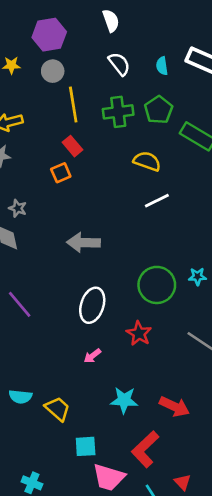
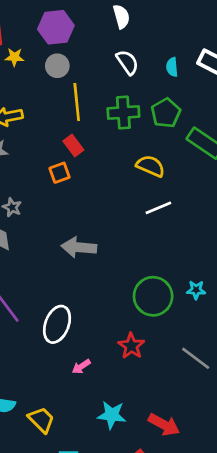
white ellipse: (92, 305) -> (57, 324), moved

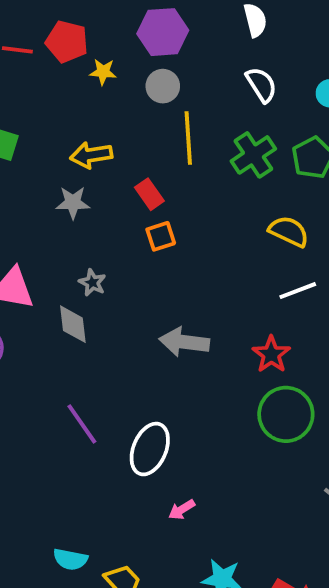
green cross: (123, 112) -> (253, 155), turned -32
red rectangle: (73, 145) -> (149, 194), moved
red star: (131, 346) -> (271, 354), moved

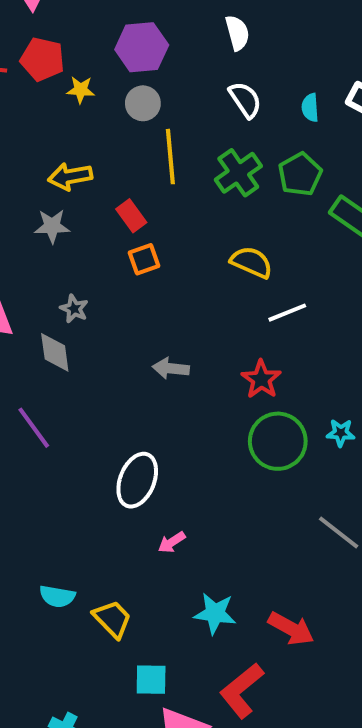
yellow semicircle: (289, 231) -> (251, 262), moved
gray arrow: (184, 342) -> (171, 368), size x0.7
purple line: (82, 424) -> (34, 428), moved

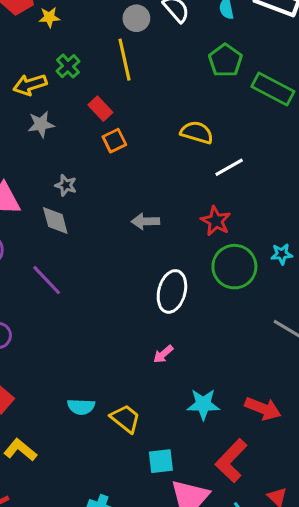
gray circle: (143, 103) -> (136, 18), moved
green cross: (238, 173) -> (68, 66), moved, size x0.7
yellow arrow: (70, 176) -> (30, 85), moved
white ellipse: (137, 480) -> (172, 291), moved

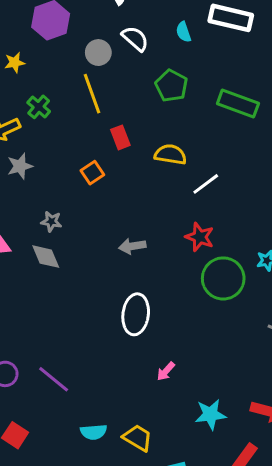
green pentagon: (225, 60) -> (171, 86), moved
red rectangle: (100, 109) -> (120, 137), moved, turned 30
purple line: (47, 280) -> (54, 379), moved
white ellipse: (172, 291) -> (136, 314), moved

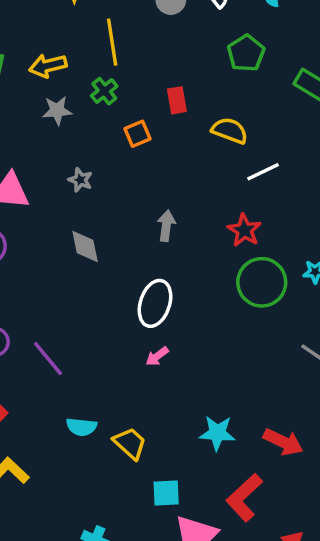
yellow line: (92, 94) -> (112, 42), moved
green cross: (39, 107) -> (104, 91), moved
gray arrow: (132, 246) -> (166, 226), turned 95
gray diamond: (46, 257) -> (85, 247), moved
pink arrow: (166, 371) -> (157, 356), moved

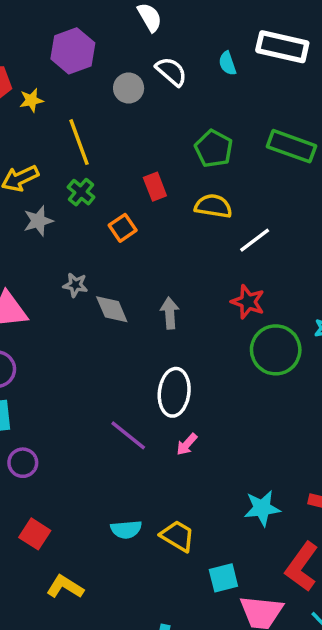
green pentagon: (246, 53) -> (214, 149), moved
gray diamond: (85, 247) -> (112, 309), moved
purple line: (48, 358) -> (128, 435), moved

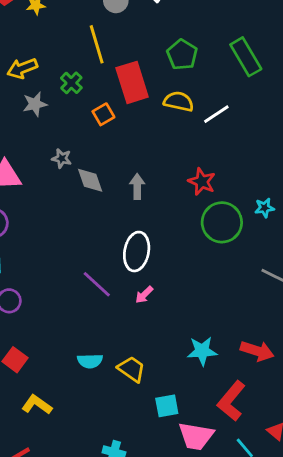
yellow line: (79, 142) -> (97, 44), moved
green rectangle: (291, 146) -> (246, 57), turned 36
red rectangle: (155, 187) -> (132, 82), size x1.8
white line: (255, 240) -> (216, 114), moved

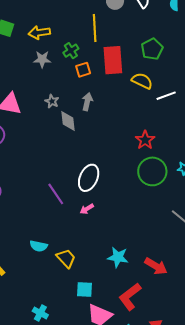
orange square: (103, 114) -> (83, 70), moved
gray arrow: (137, 187) -> (87, 102), moved

